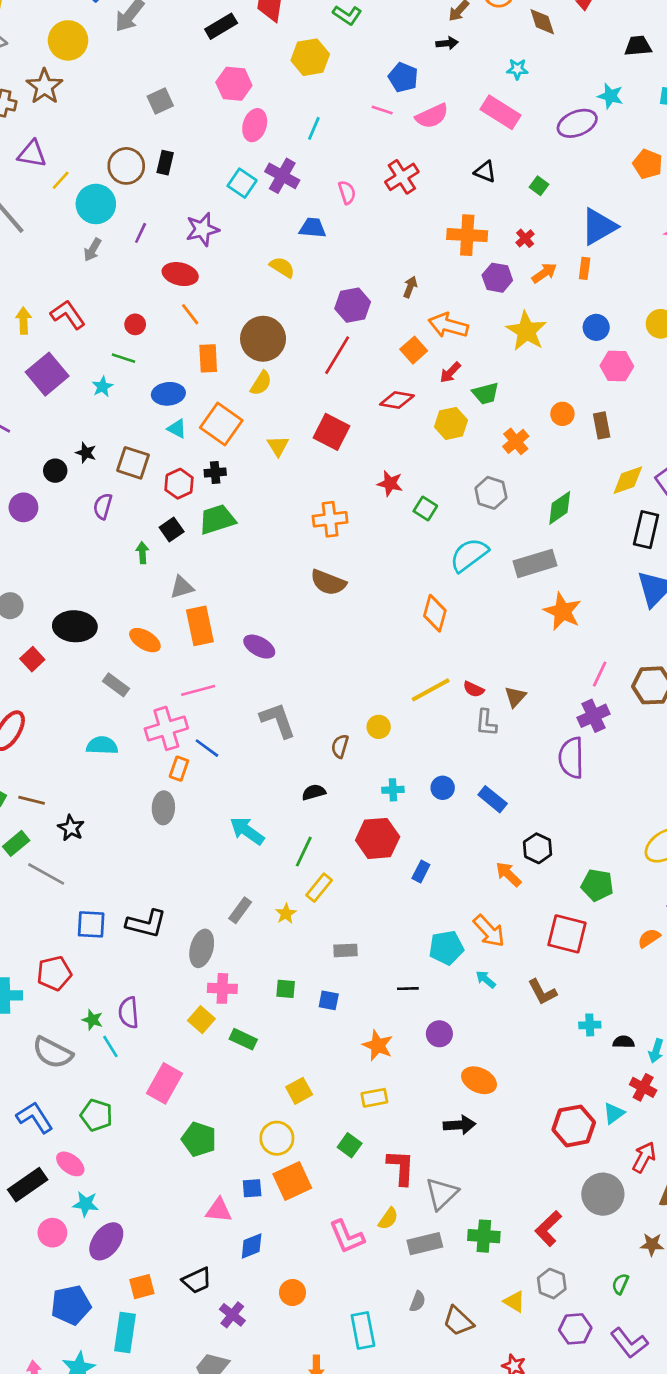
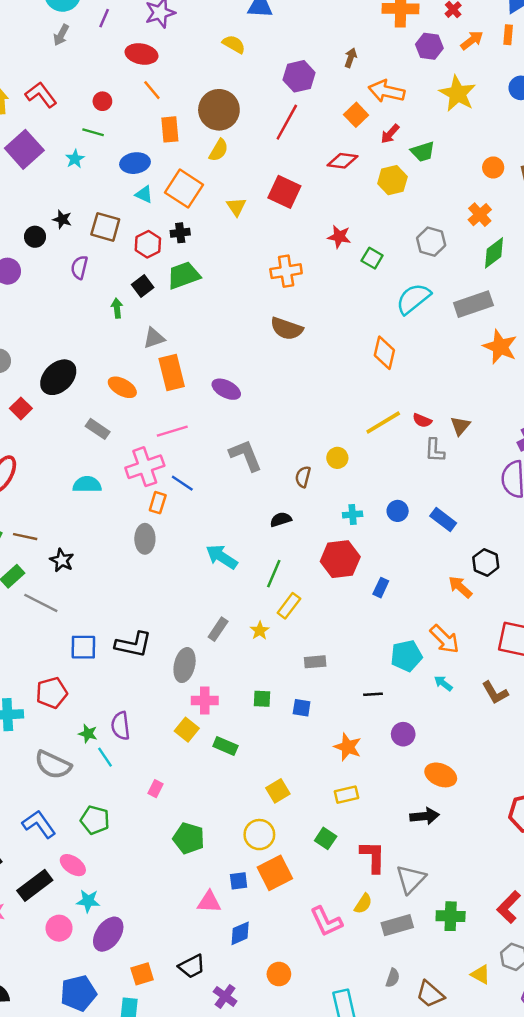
orange cross: (516, 441) -> (480, 215), moved
black ellipse: (75, 626) -> (58, 377), turned -45
pink rectangle: (165, 1083) -> (156, 789), size x0.5

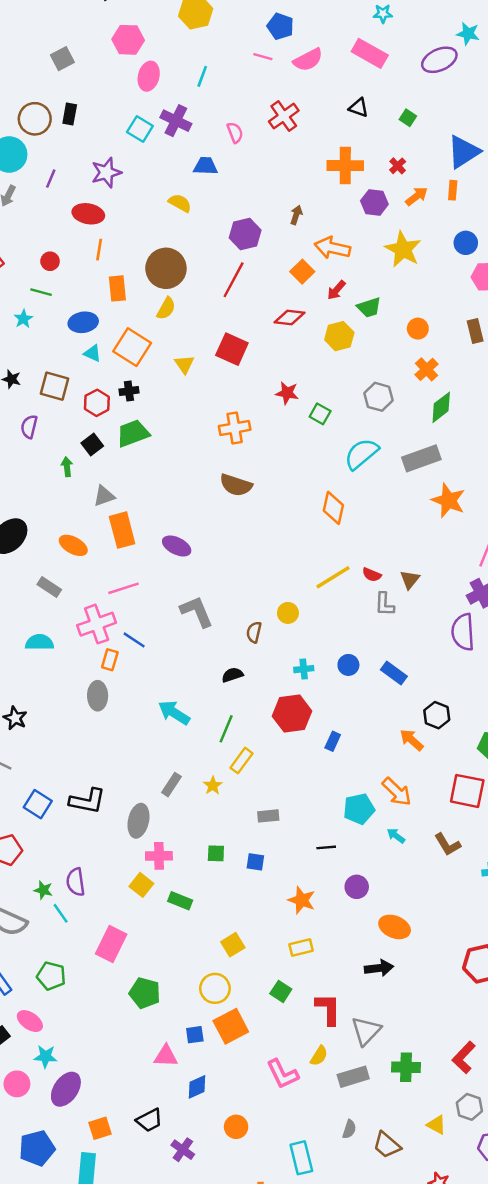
orange line: (152, 90) -> (99, 250), turned 50
orange circle: (493, 167) -> (418, 329), moved
blue square: (83, 647) -> (38, 804), turned 32
pink rectangle: (156, 789) -> (111, 944), size x2.0

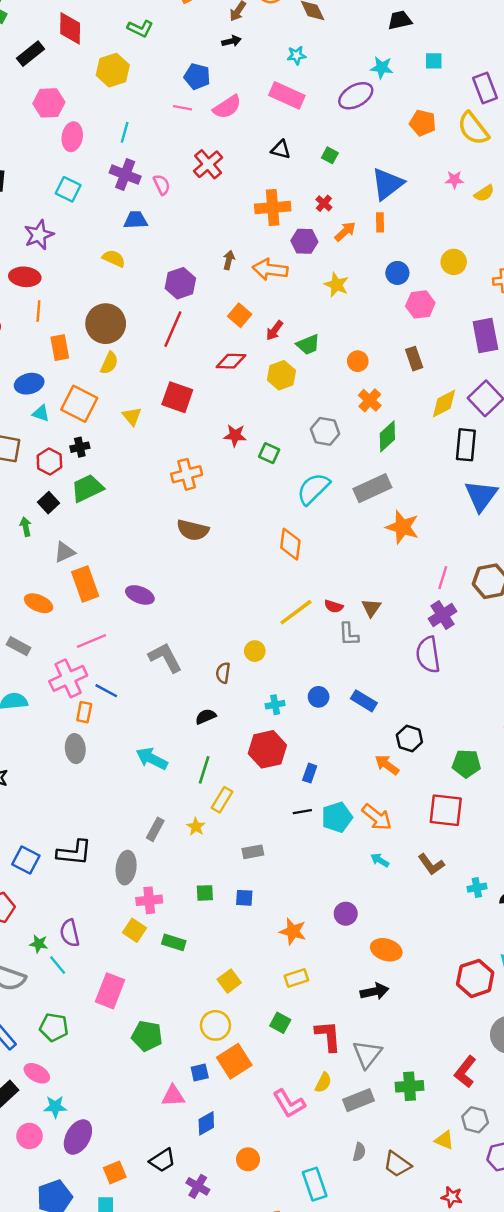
purple cross: (176, 121) -> (125, 175), moved
orange arrow: (332, 248) -> (270, 269), moved
yellow star: (403, 249) -> (336, 285), size x0.7
cyan pentagon: (359, 809) -> (337, 817), moved
black line: (326, 847) -> (302, 812), moved

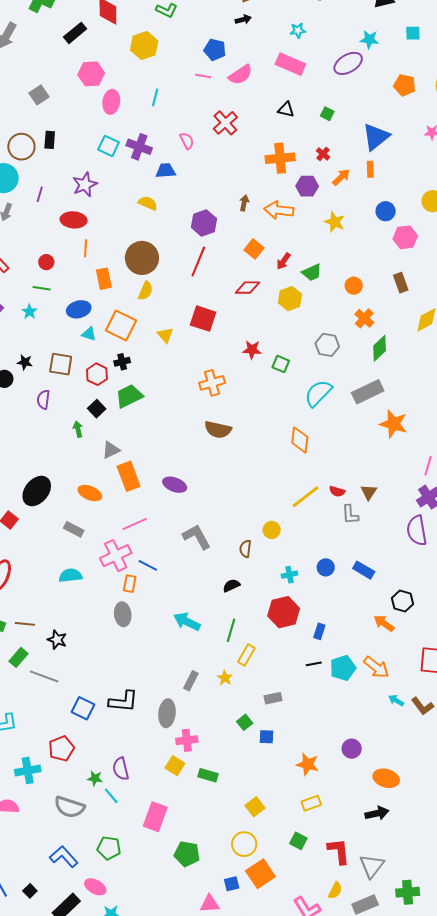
purple cross: (125, 175) -> (139, 147), moved
cyan arrow: (380, 860) -> (396, 700), moved
green square: (205, 893) -> (245, 722), moved, turned -35

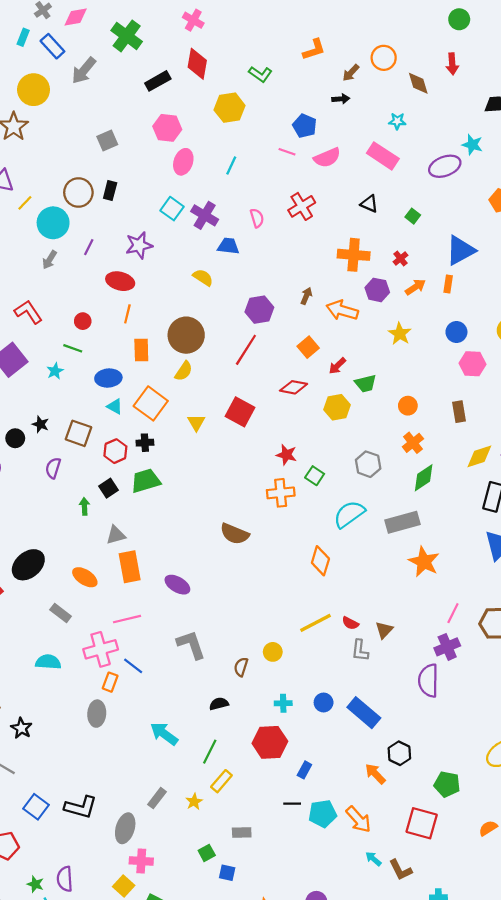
orange cross: (212, 383) -> (281, 493), moved
blue rectangle: (364, 570) -> (364, 713), size x1.4

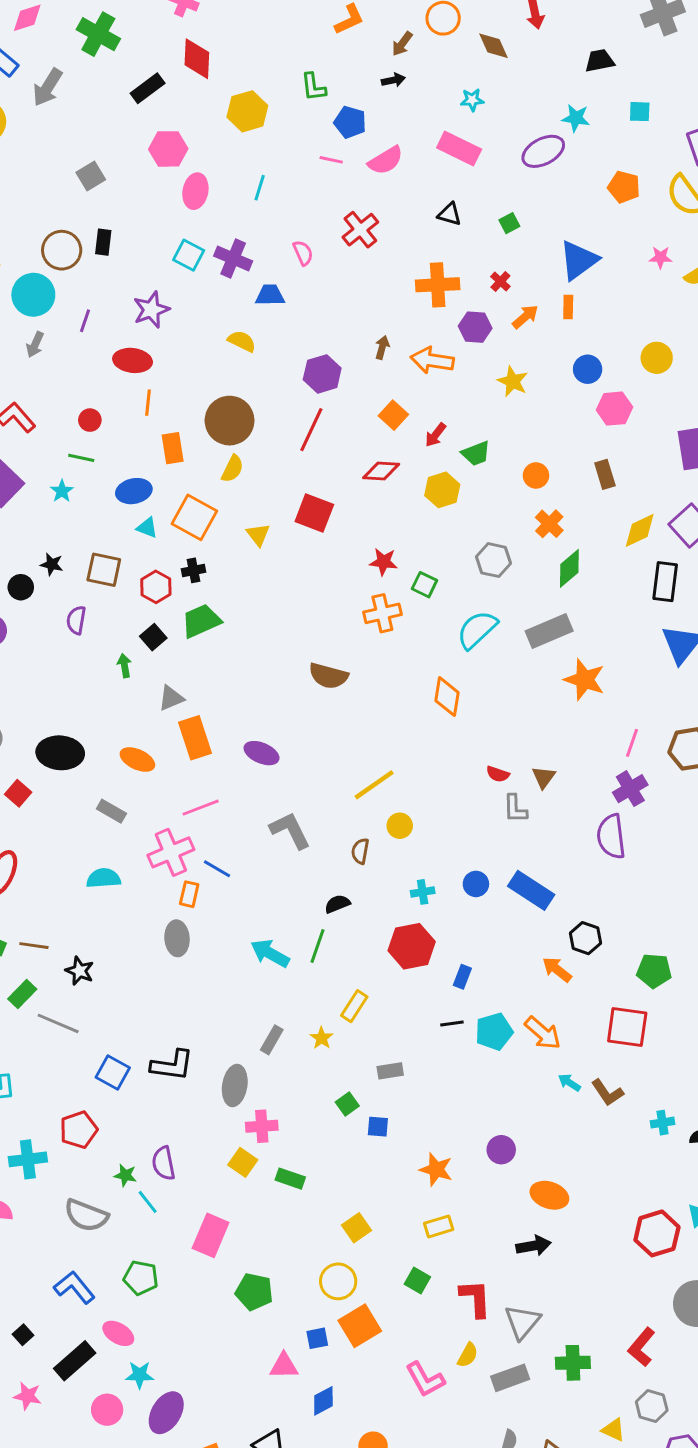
green L-shape: (260, 74) -> (313, 87), moved, turned 55
green square: (413, 216) -> (509, 223), turned 32
black ellipse: (28, 565) -> (60, 753), turned 52
yellow line: (316, 623) -> (374, 785), moved
green line: (210, 752) -> (318, 946), moved

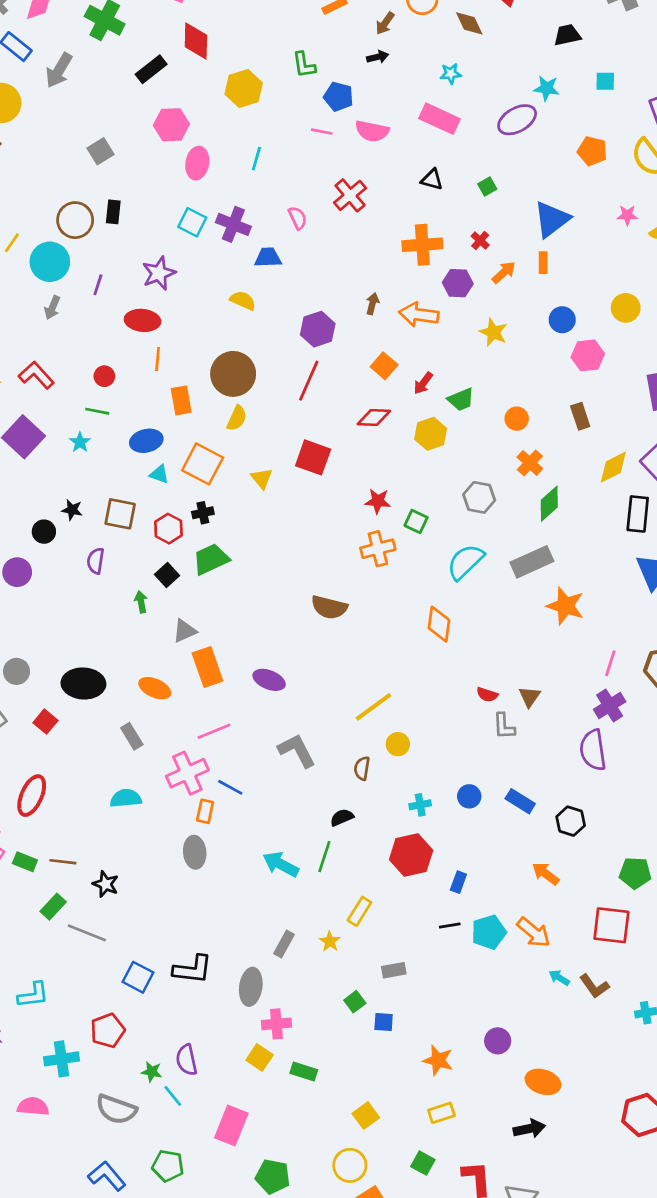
pink semicircle: (386, 160) -> (372, 131), turned 44
gray rectangle: (111, 811) -> (132, 736), turned 30
blue rectangle: (531, 890) -> (520, 801), size x0.7
black hexagon: (585, 938) -> (571, 821), moved

